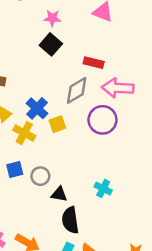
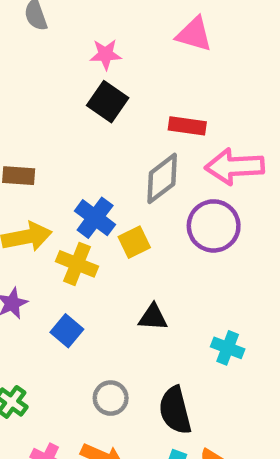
blue square: (15, 170) -> (67, 331), turned -30
gray circle: (40, 176) -> (111, 398), moved
black triangle: (59, 194) -> (153, 317), moved

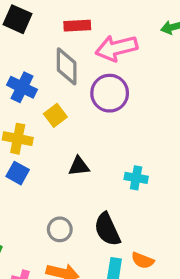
gray diamond: (162, 178) -> (67, 66), turned -42
blue cross: (95, 218) -> (22, 87), moved
blue square: (67, 331) -> (18, 173), moved

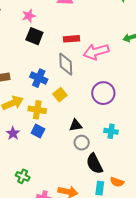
purple circle: (110, 93) -> (103, 93), moved
gray circle: (60, 229) -> (82, 143), moved

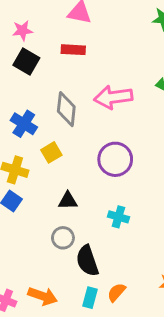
red rectangle: (71, 39) -> (73, 50), moved
gray circle: (82, 143) -> (63, 238), moved
orange semicircle: (117, 182) -> (116, 292), turned 104

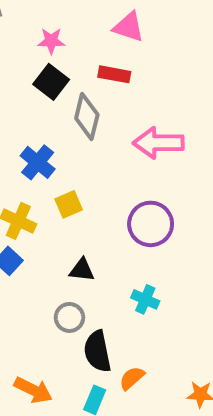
gray diamond: (66, 109) -> (87, 116), moved
orange semicircle: (116, 292) -> (132, 378), moved

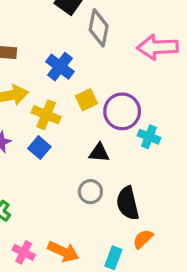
purple circle: (151, 224) -> (122, 111), moved
cyan cross: (145, 299) -> (149, 137), moved
black semicircle: (97, 351) -> (128, 203), moved

